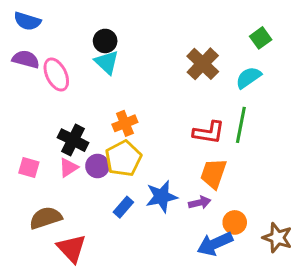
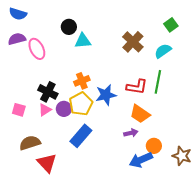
purple semicircle: (26, 59) -> (17, 39), turned -30
cyan triangle: (107, 62) -> (83, 41), moved, turned -48
orange trapezoid: (213, 174) -> (140, 114), turned -75
blue star: (162, 197) -> (106, 95), moved
blue rectangle: (123, 207) -> (81, 136), size x1.6

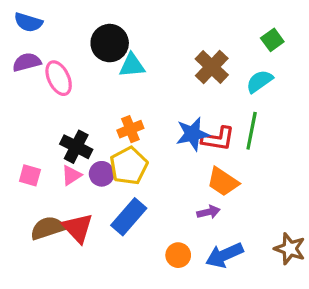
black circle: (69, 27) -> (110, 43), size x1.5
blue star: (106, 95) -> (193, 134), moved
orange circle: (154, 146) -> (178, 255), moved
red triangle: (47, 163) -> (78, 228), moved

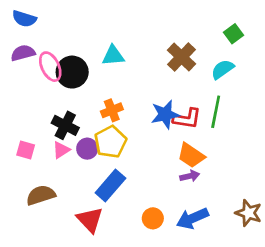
black circle: (110, 43) -> (72, 72), moved
purple arrow: (208, 212) -> (190, 176), moved
red triangle: (78, 228) -> (90, 220), moved

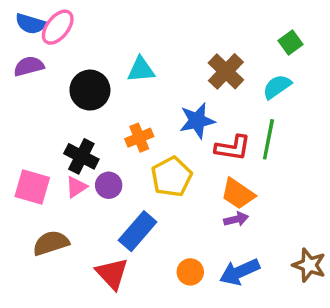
pink ellipse: (50, 67) -> (58, 27), moved, turned 64
blue star: (165, 114) -> (197, 121), moved
yellow pentagon: (110, 142) -> (172, 177), moved
pink square: (26, 150) -> (32, 187), size x1.5

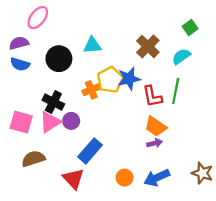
blue semicircle: (30, 24) -> (20, 64), moved
red L-shape: (233, 148) -> (152, 96), turned 70
yellow pentagon: (172, 177) -> (110, 80), moved
pink triangle: (76, 187) -> (50, 122), size x1.5

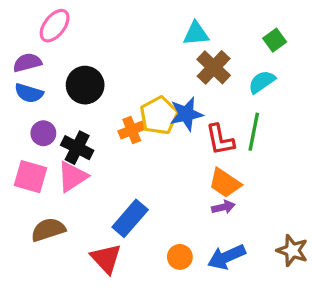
cyan triangle: (92, 45) -> (196, 34), moved
purple circle: (71, 121) -> (43, 133), moved

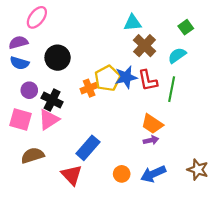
red L-shape: (220, 140) -> (148, 80), moved

